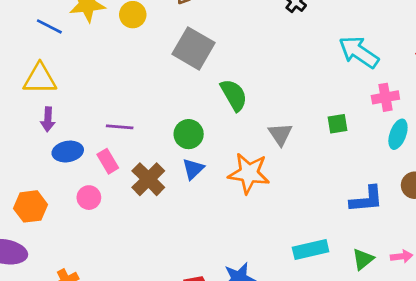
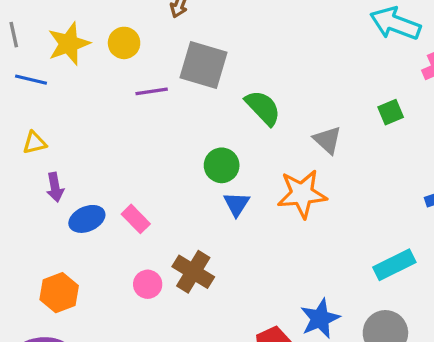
yellow triangle: (40, 79) -> (34, 143), size x0.6
purple line: (120, 127) -> (152, 91), moved
brown cross: (148, 179) -> (193, 272), moved
pink circle: (89, 198) -> (148, 284), moved

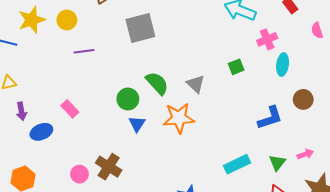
gray square: (204, 65) -> (140, 28), moved, turned -32
green semicircle: (263, 108) -> (157, 83), moved
pink rectangle: (136, 219) -> (70, 109), moved

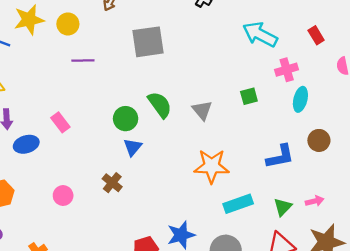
orange star: (179, 118) -> (212, 166), moved
brown cross: (109, 167) -> (112, 183), moved, size x0.7

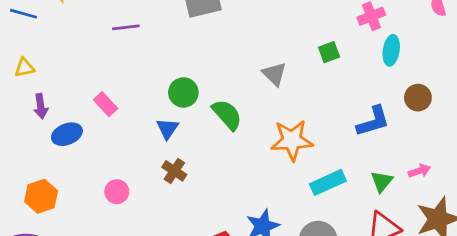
green semicircle: (160, 105) -> (227, 115), moved
blue triangle: (133, 147) -> (167, 129), moved

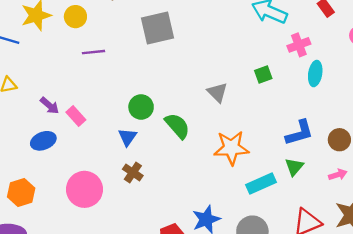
brown circle: (418, 98) -> (339, 140), moved
purple arrow: (41, 106) -> (50, 106), moved, turned -42
green triangle: (382, 181) -> (294, 167), moved
pink circle: (117, 192) -> (84, 189), size x1.8

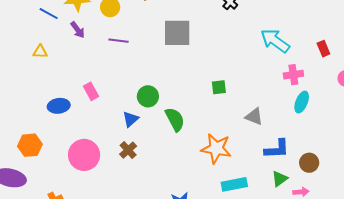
green square: (263, 75) -> (219, 87), moved
gray triangle: (217, 92) -> (254, 117), moved, turned -36
purple arrow: (50, 106) -> (78, 30), moved
green triangle: (294, 167) -> (280, 179), moved

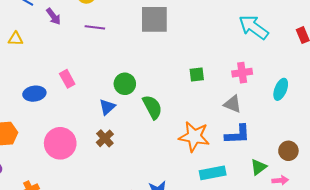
pink cross: (293, 75) -> (242, 73), moved
blue L-shape: (277, 149) -> (238, 134), moved

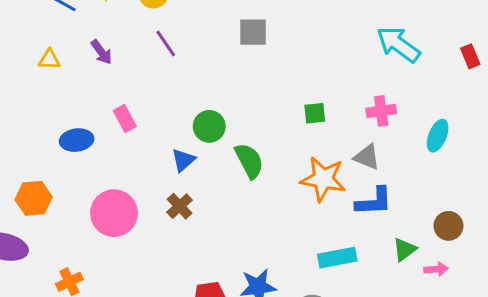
purple arrow: (53, 16) -> (101, 52), moved
gray square: (154, 19) -> (253, 32), size x0.7
purple line: (95, 27) -> (166, 43), turned 48
orange star: (194, 137) -> (323, 179), moved

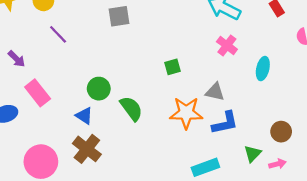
purple arrow: (101, 52) -> (17, 59), moved
pink cross: (381, 111) -> (227, 45), moved, turned -36
pink rectangle: (125, 119) -> (38, 93), size x1.4
blue triangle: (183, 160) -> (84, 116), turned -36
brown cross: (180, 206) -> (87, 149), size x1.5

